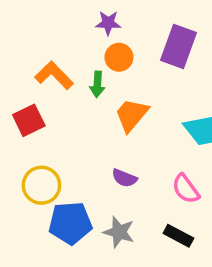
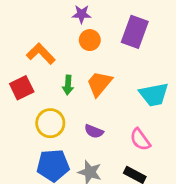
green arrow: (97, 84) -> (68, 85), moved
yellow circle: (41, 185) -> (50, 123), moved

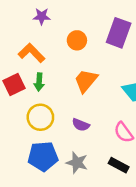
purple star: (82, 14) -> (42, 16), moved
green arrow: (68, 85) -> (39, 82), moved

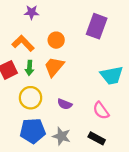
orange circle: (77, 40) -> (56, 40), moved
orange trapezoid: (86, 81) -> (54, 67), moved

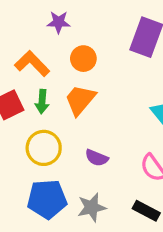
purple star: (32, 12) -> (59, 22), moved
gray star: (61, 136) -> (92, 207), turned -30

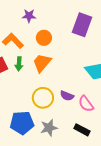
yellow circle: (44, 148) -> (43, 98), moved
purple semicircle: (97, 158) -> (67, 96), moved

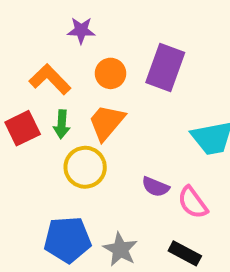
purple rectangle: (82, 25) -> (165, 68), moved
yellow circle: (43, 98) -> (85, 167), moved
gray star: (49, 128) -> (120, 249), turned -30

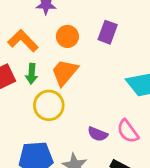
purple rectangle: (165, 68) -> (108, 32), size x0.7
purple semicircle: (156, 187) -> (98, 134), moved

